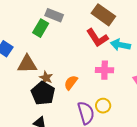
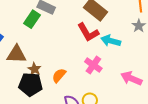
pink cross: (105, 70) -> (93, 65), turned 30
black pentagon: (43, 93) -> (31, 84), turned -30

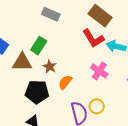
green rectangle: (32, 19) -> (39, 46), moved
brown star: (34, 69) -> (50, 67), moved

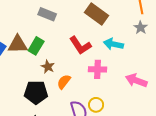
red L-shape: (93, 38) -> (80, 45), moved
brown triangle: (22, 62) -> (18, 44), moved
pink cross: (99, 71) -> (98, 69), turned -30

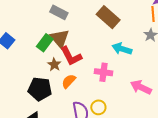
brown triangle: (18, 44) -> (60, 38), moved, turned 45
red L-shape: (80, 45) -> (71, 56), moved

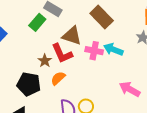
brown triangle: (60, 38) -> (72, 36), moved, turned -35
green rectangle: (45, 43) -> (37, 22), moved
pink cross: (104, 72) -> (94, 51), moved

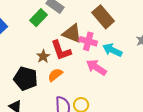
pink cross: (94, 51) -> (88, 41), moved
pink arrow: (130, 89) -> (96, 67), moved

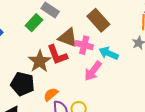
brown star: (43, 56) -> (40, 61), size x1.6
pink arrow: (96, 67) -> (93, 71), turned -85
orange semicircle: (55, 75) -> (51, 94), moved

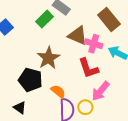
red L-shape: (57, 55) -> (88, 68), moved
pink arrow: (93, 71) -> (101, 91), moved
orange semicircle: (51, 94) -> (58, 91), turned 77

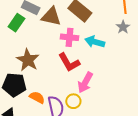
brown triangle: (78, 36) -> (51, 16), moved
orange semicircle: (58, 91) -> (37, 97), moved

